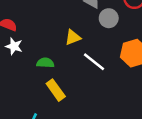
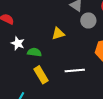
white star: (14, 46) -> (18, 43), moved
white line: (94, 62) -> (75, 71), moved, turned -48

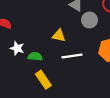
yellow triangle: (58, 34) -> (59, 36), turned 32
white line: (75, 71) -> (72, 56), moved

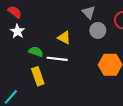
white star: (17, 48) -> (17, 31), moved
white line: (72, 56) -> (57, 59), moved

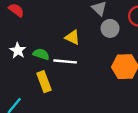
white star: (17, 31) -> (18, 50), moved

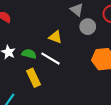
white line: (65, 61) -> (51, 59), turned 30

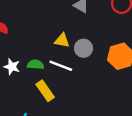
gray circle: (88, 27) -> (84, 48), moved

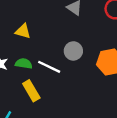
yellow triangle: (62, 40) -> (23, 31), moved

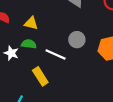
green semicircle: (24, 64) -> (29, 44), moved

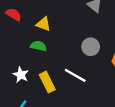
white star: (11, 53) -> (21, 75), moved
white line: (56, 54) -> (75, 75), moved

